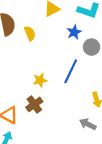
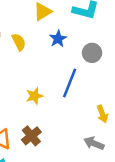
blue star: (74, 32) -> (58, 39), moved
brown cross: (34, 104) -> (31, 136), moved

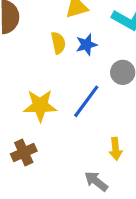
yellow semicircle: (19, 42) -> (58, 43), moved
yellow star: (34, 96) -> (40, 106), size x1.5

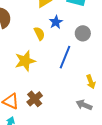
yellow semicircle: (58, 43) -> (39, 34), moved
yellow star: (40, 106) -> (25, 61), moved

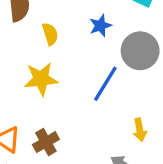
gray circle: (83, 33) -> (140, 51), size x1.5
yellow semicircle: (39, 34) -> (50, 34), moved

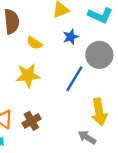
yellow semicircle: (50, 34) -> (34, 43), turned 140
yellow arrow: (140, 130) -> (99, 112), size x1.6

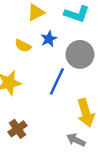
yellow semicircle: (34, 43) -> (23, 46), moved

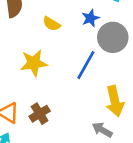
blue star: (49, 39) -> (90, 18), moved

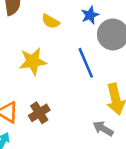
blue line: (86, 65) -> (86, 63), turned -52

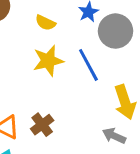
yellow star: (33, 61) -> (48, 61), moved

